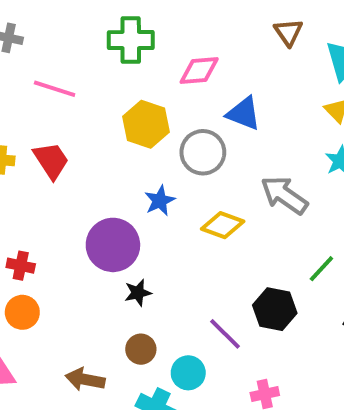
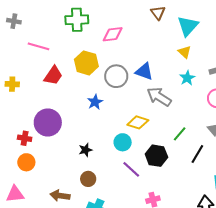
blue triangle: (244, 113) -> (144, 72), moved
red trapezoid: (51, 160) -> (53, 76), moved, turned 70
yellow diamond: (223, 225) -> (138, 122), moved
purple circle: (113, 245) -> (48, 123), moved
cyan circle: (188, 373) -> (123, 142), moved

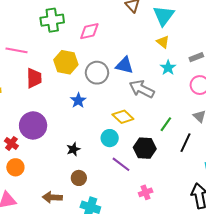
red trapezoid: (53, 76) -> (34, 78), turned -30
yellow diamond: (138, 122) -> (123, 117), turned 30
red cross: (25, 138) -> (11, 143), turned 32

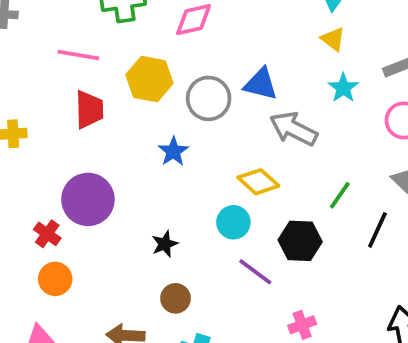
pink line: (17, 50) -> (78, 55), moved

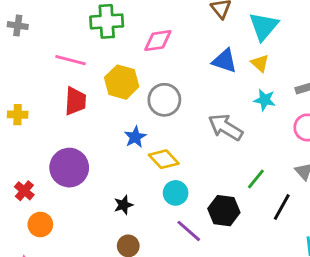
blue triangle: (261, 84) -> (225, 61), moved
cyan star: (343, 88) -> (265, 100), turned -30
yellow diamond: (258, 182) -> (164, 159), moved
red cross: (47, 234) -> (24, 191), moved

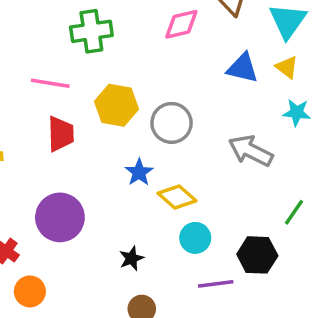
pink diamond: (158, 41) -> (181, 24), moved
purple line: (189, 231) -> (216, 284), turned -44

